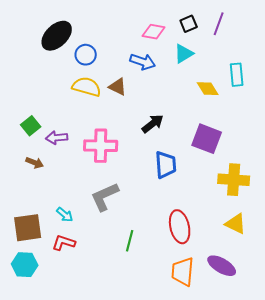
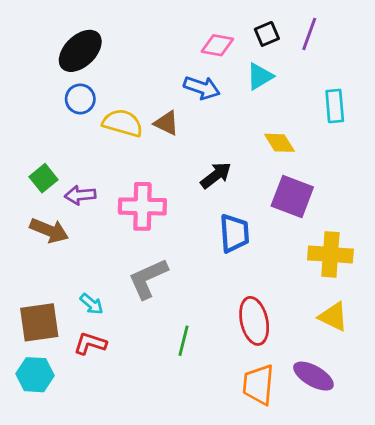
blue circle: (86, 55) -> (80, 99), moved
yellow diamond: (208, 89) -> (280, 143), moved
brown arrow: (35, 163) -> (49, 230), size x1.5

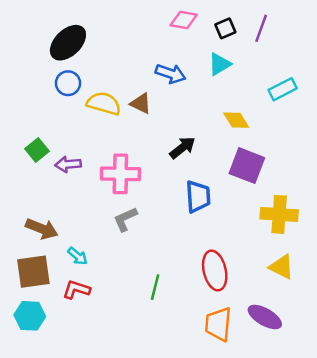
pink diamond: (217, 45) -> (184, 20), moved
cyan rectangle: (335, 106) -> (283, 89), turned 68
brown arrow: (49, 230) -> (42, 229), moved
gray L-shape: (148, 279) -> (125, 219), moved, size x0.7

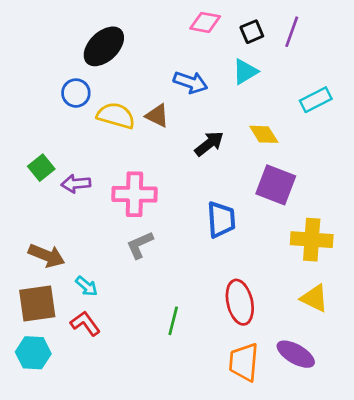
black ellipse: (68, 43) -> (104, 46), moved
black arrow: (182, 148) -> (209, 144), moved
red L-shape: (76, 290) -> (85, 323), turned 36

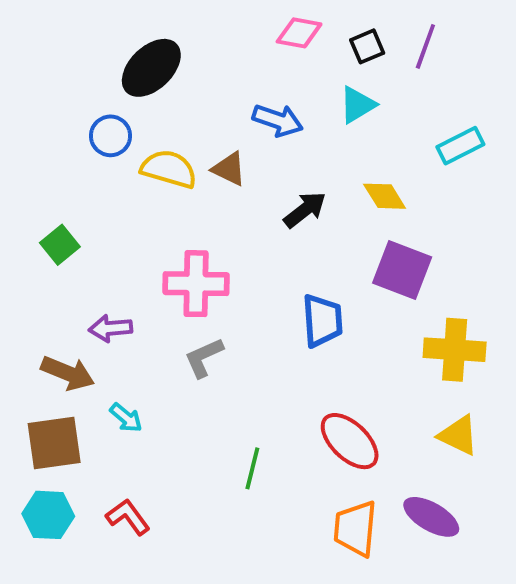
purple arrow: (76, 184) -> (110, 328), moved
red ellipse: (240, 302) -> (350, 441), turned -33
red L-shape: (85, 323) -> (128, 517), moved

